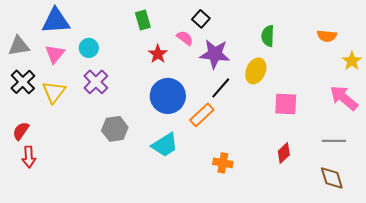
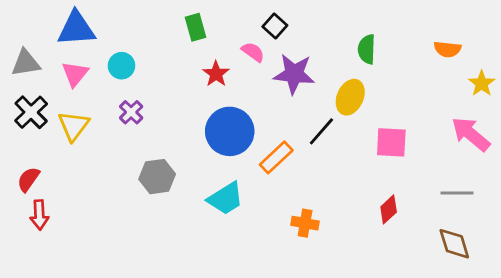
purple cross: (96, 82) -> (131, 112), size x0.7
black line: (221, 88) -> (321, 131), moved

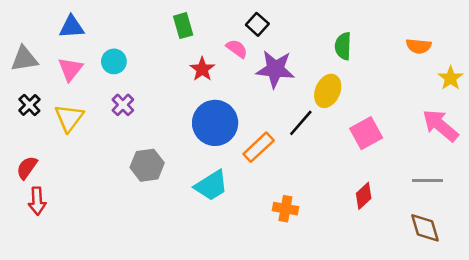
blue triangle: (76, 29) -> (72, 27), size x0.7
black cross: (31, 112) -> (29, 105), size x0.7
pink square: (391, 142) -> (366, 133), turned -32

